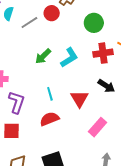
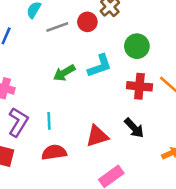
cyan L-shape: (69, 58) -> (100, 66), moved
cyan line: (50, 94) -> (49, 121), moved
red triangle: (80, 99) -> (97, 136), turned 30

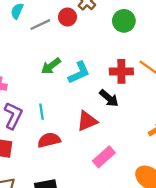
green circle: (137, 46) -> (124, 21), moved
cyan L-shape: (100, 66) -> (79, 73), moved
black arrow: (134, 128) -> (109, 98), moved

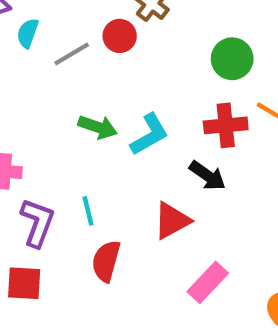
green circle: (124, 21) -> (232, 59), moved
green arrow: (51, 66) -> (98, 127), turned -120
red semicircle: (49, 140) -> (106, 261), turned -55

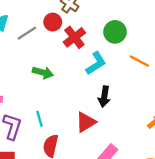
red cross: (226, 125) -> (74, 37), moved, turned -30
cyan L-shape: (149, 134) -> (96, 63), moved
black arrow: (207, 176) -> (104, 97), turned 66

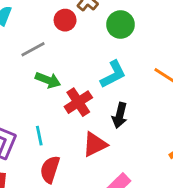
green circle: (115, 32) -> (120, 25), moved
gray line: (27, 33) -> (33, 49), moved
red cross: (74, 37) -> (78, 102), moved

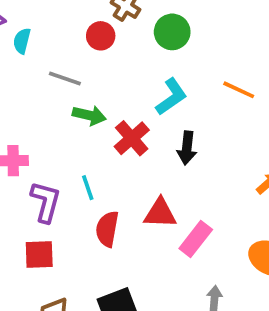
gray line: (33, 49) -> (65, 78), turned 55
red triangle: (95, 144) -> (160, 213), moved, turned 36

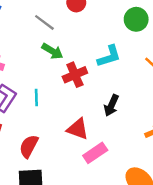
green circle: (172, 32) -> (136, 19), moved
black arrow: (187, 148) -> (111, 105), moved
red semicircle: (107, 229) -> (29, 146), moved

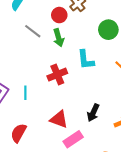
green arrow: (52, 51) -> (59, 38), moved, turned 42
cyan L-shape: (109, 56) -> (86, 60), turned 100
black arrow: (111, 105) -> (93, 113), moved

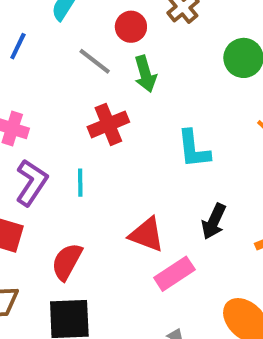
red circle: (59, 15) -> (131, 27), moved
cyan L-shape: (86, 60) -> (194, 149), moved
red cross: (57, 75) -> (108, 124), moved

